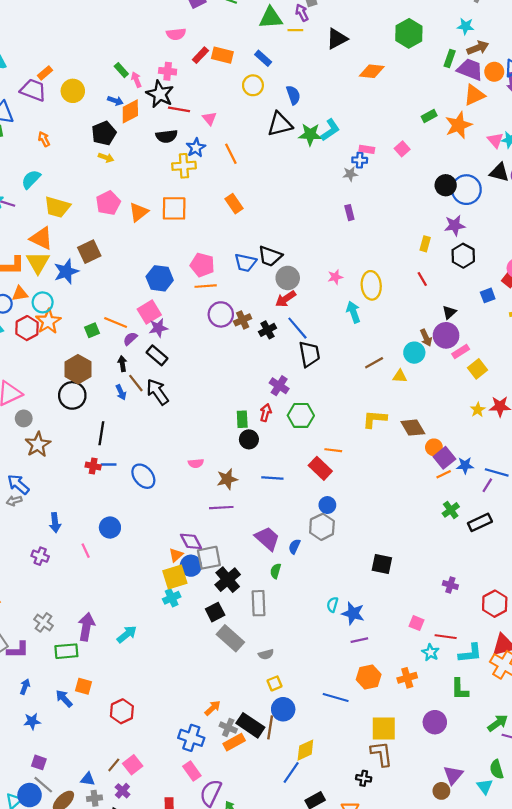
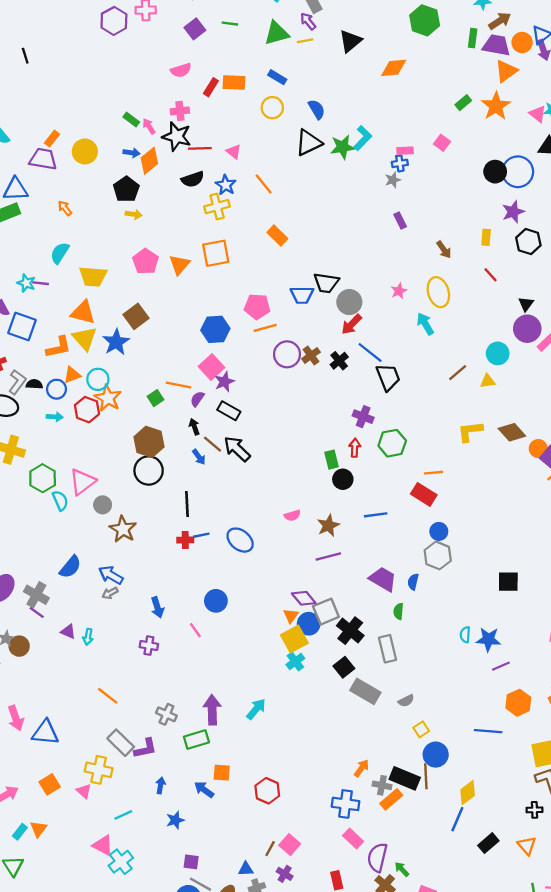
brown arrow: (426, 338) -> (444, 250), moved

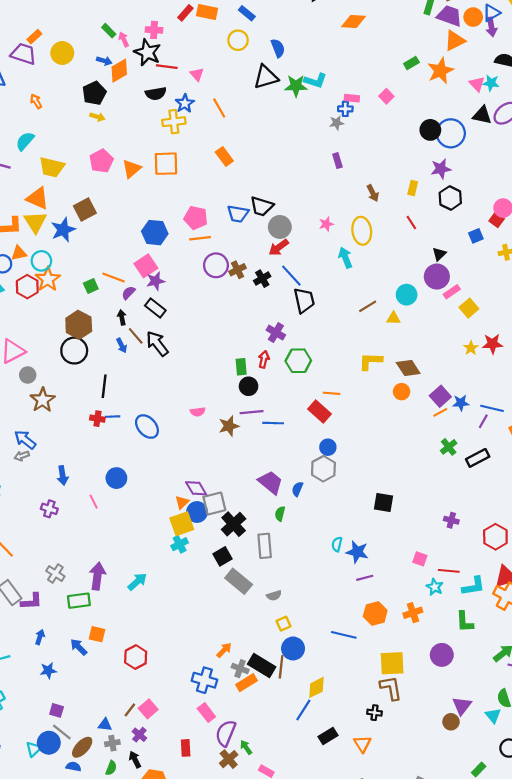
cyan L-shape: (363, 138) -> (315, 81), turned 55
orange circle: (538, 449) -> (402, 392), moved
purple line: (328, 556) -> (252, 412), moved

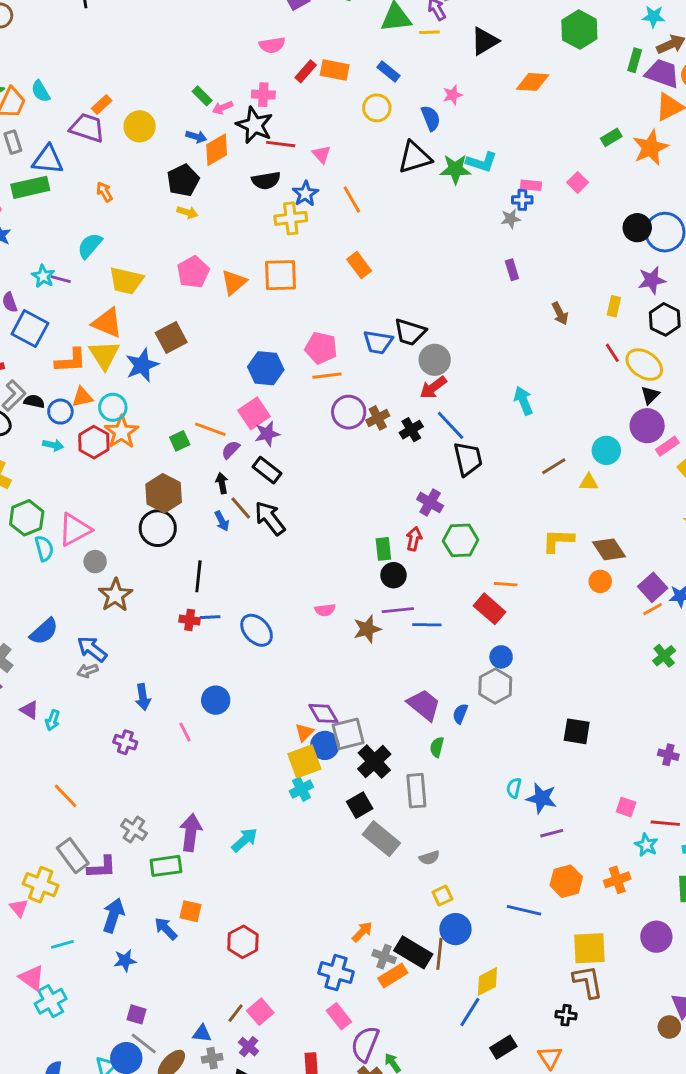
pink arrow: (124, 39) -> (223, 108), turned -88
pink star: (326, 224) -> (453, 95), moved
yellow ellipse: (362, 231) -> (644, 365), moved, turned -48
blue arrow: (40, 637) -> (113, 915), size x1.6

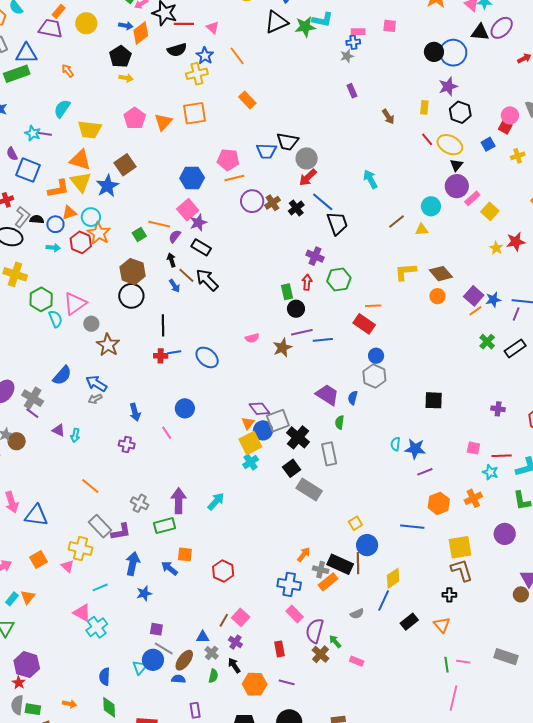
pink square: (578, 182) -> (390, 26), turned -32
gray semicircle: (429, 858) -> (357, 614), moved
gray cross: (212, 1058) -> (212, 653), turned -32

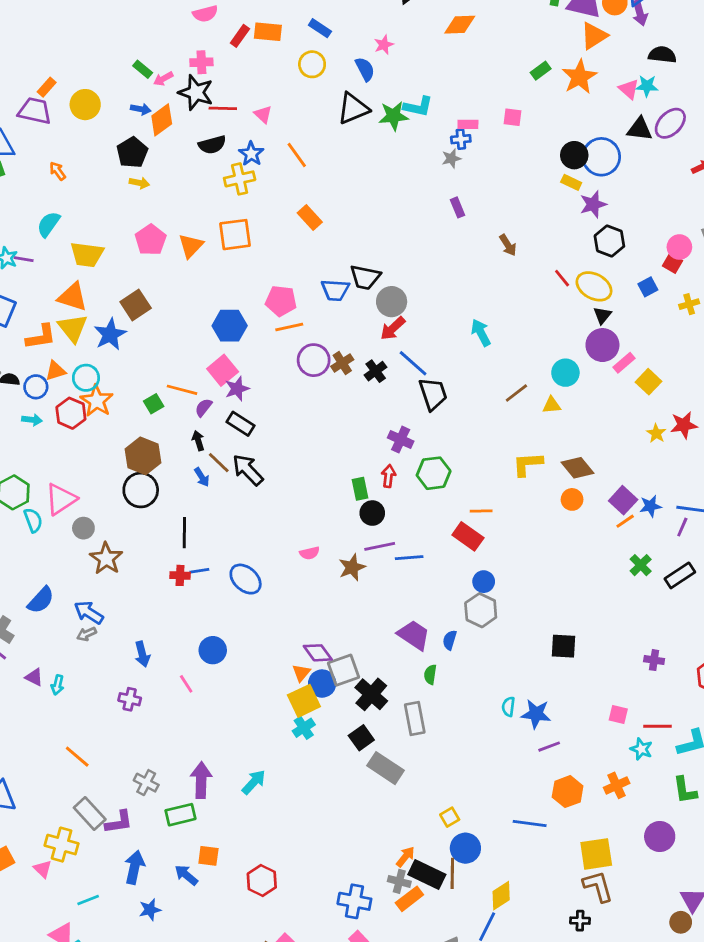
yellow rectangle: (424, 107) -> (571, 182), moved, turned -72
orange arrow: (304, 555) -> (405, 857), moved

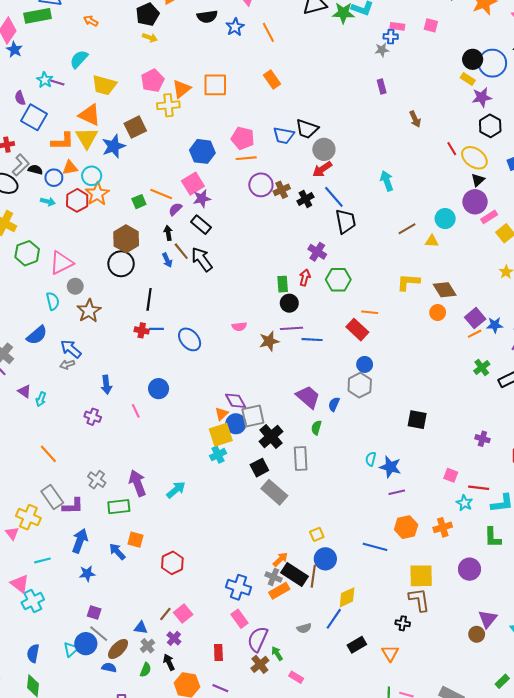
orange arrow: (58, 171) -> (91, 21), turned -32
yellow cross: (240, 179) -> (168, 105), moved
cyan semicircle: (33, 520) -> (53, 301), moved
purple arrow: (201, 780) -> (137, 483), turned -30

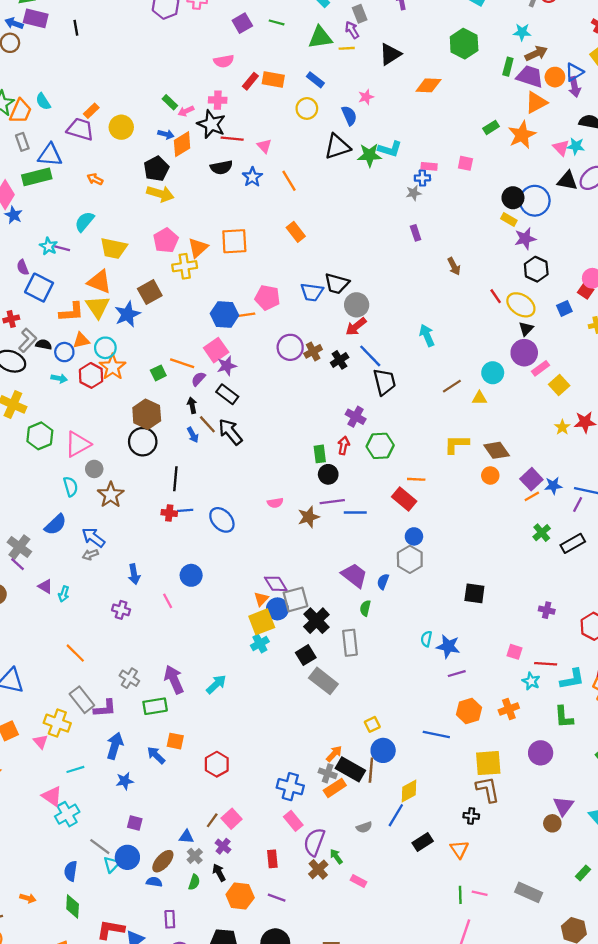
yellow arrow: (150, 38) -> (160, 194), size x1.6
orange line: (246, 158) -> (244, 315), moved
gray line: (99, 634) -> (100, 847), moved

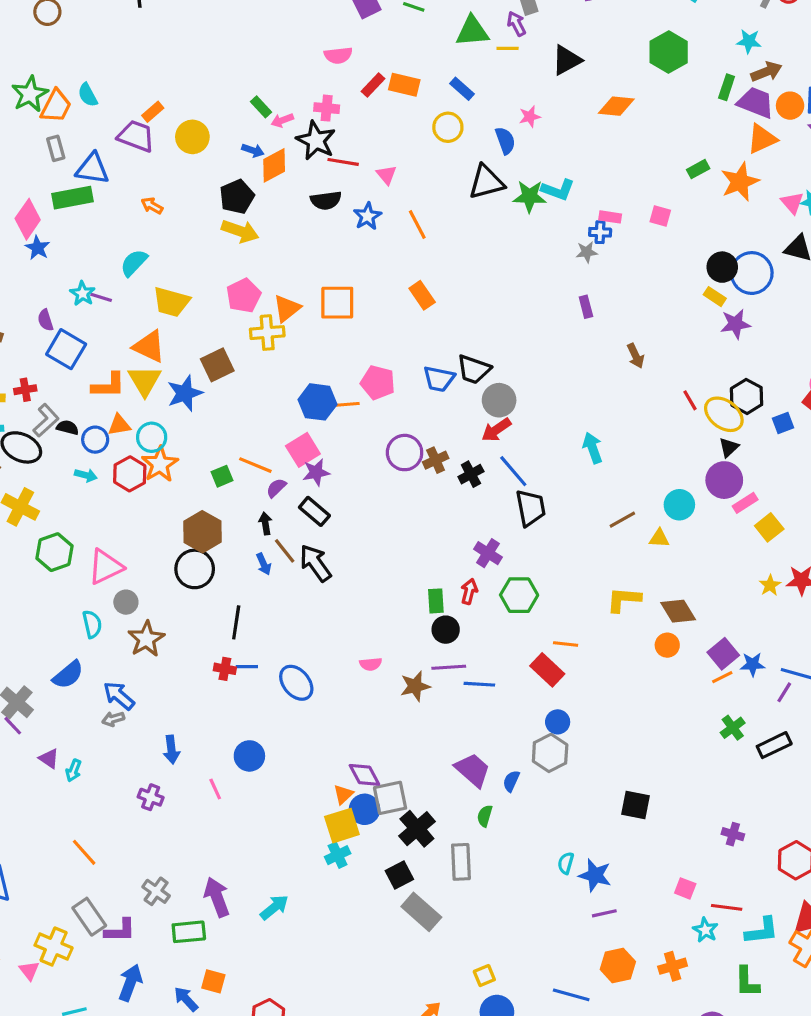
black hexagon: (536, 269) -> (747, 396), moved

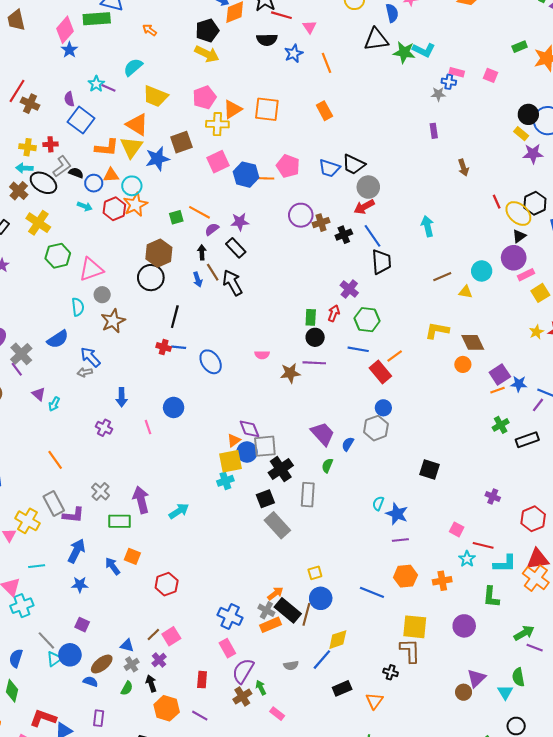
pink square: (303, 450) -> (218, 162), moved
orange line: (566, 644) -> (395, 356), turned -49
blue line: (479, 684) -> (358, 349), moved

